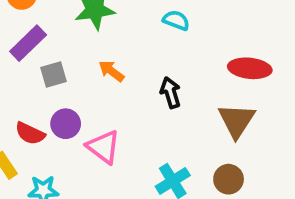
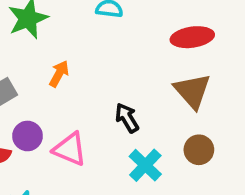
orange arrow: (111, 71) -> (59, 74), turned 96
black arrow: (171, 93) -> (127, 118), moved

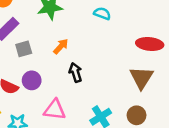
black arrow: (127, 118) -> (76, 72), moved
pink triangle: (70, 149) -> (55, 110), moved, turned -30

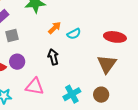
cyan semicircle: (102, 13) -> (74, 34), moved, turned 128
orange arrow: (61, 46) -> (55, 28), moved

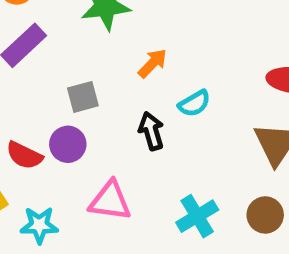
cyan semicircle: (74, 34) -> (194, 103), moved
gray square: (12, 36) -> (83, 97), moved

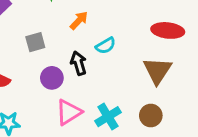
purple circle: (68, 144) -> (52, 78), moved
pink triangle: (110, 201) -> (69, 112), moved, turned -40

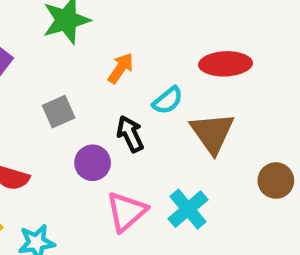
red ellipse: (168, 30) -> (226, 64), moved
brown triangle: (157, 71) -> (212, 133), moved
brown circle: (151, 116) -> (276, 180), moved

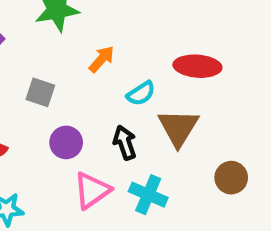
gray square: (59, 112) -> (40, 92), turned 36
black arrow: (130, 134) -> (125, 143), moved
cyan cross: (188, 209) -> (148, 195), turned -33

